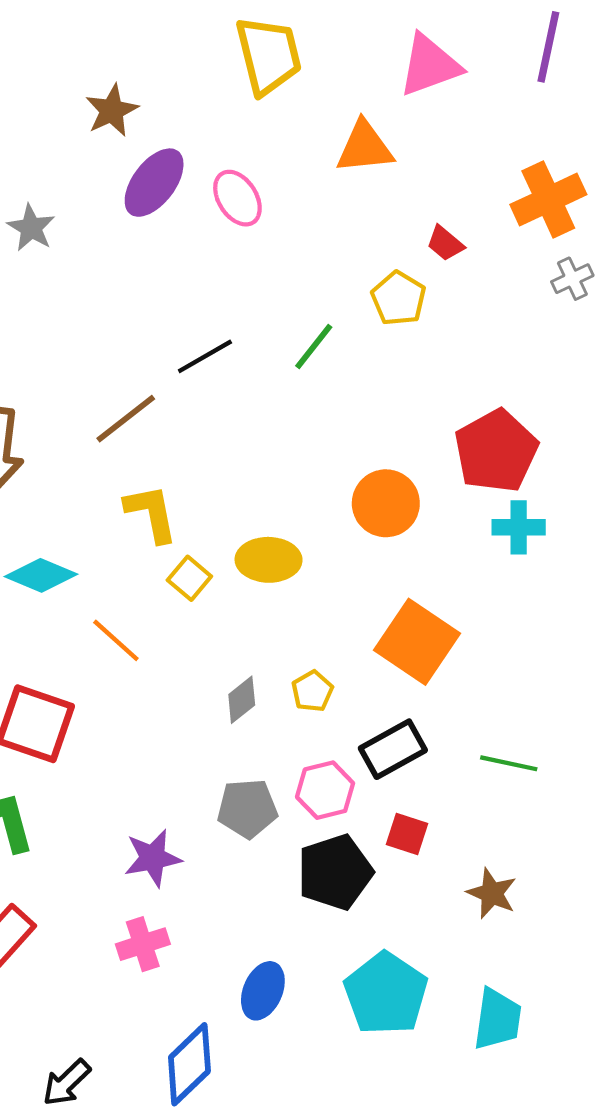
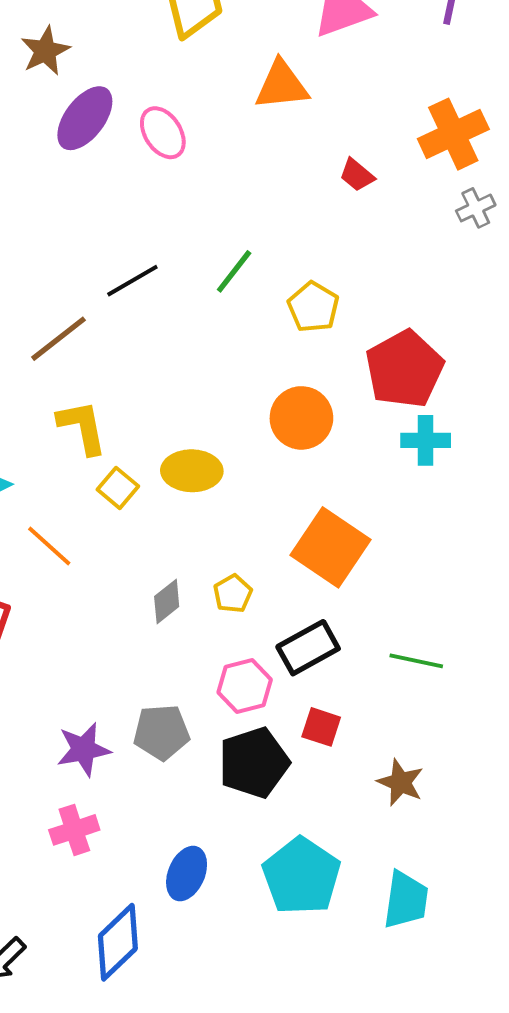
yellow pentagon: (399, 298) -> (313, 307), moved
gray pentagon: (247, 809) -> (161, 732), moved

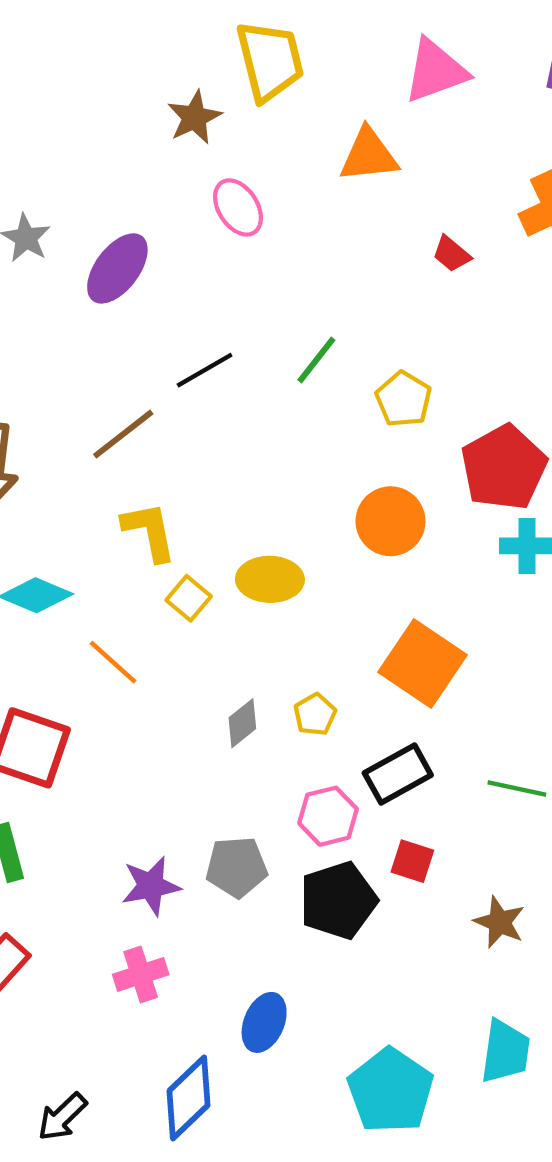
brown star: (45, 51) -> (194, 117), moved
purple ellipse: (85, 118) -> (117, 268), moved
cyan pentagon: (301, 876) -> (391, 1091), moved

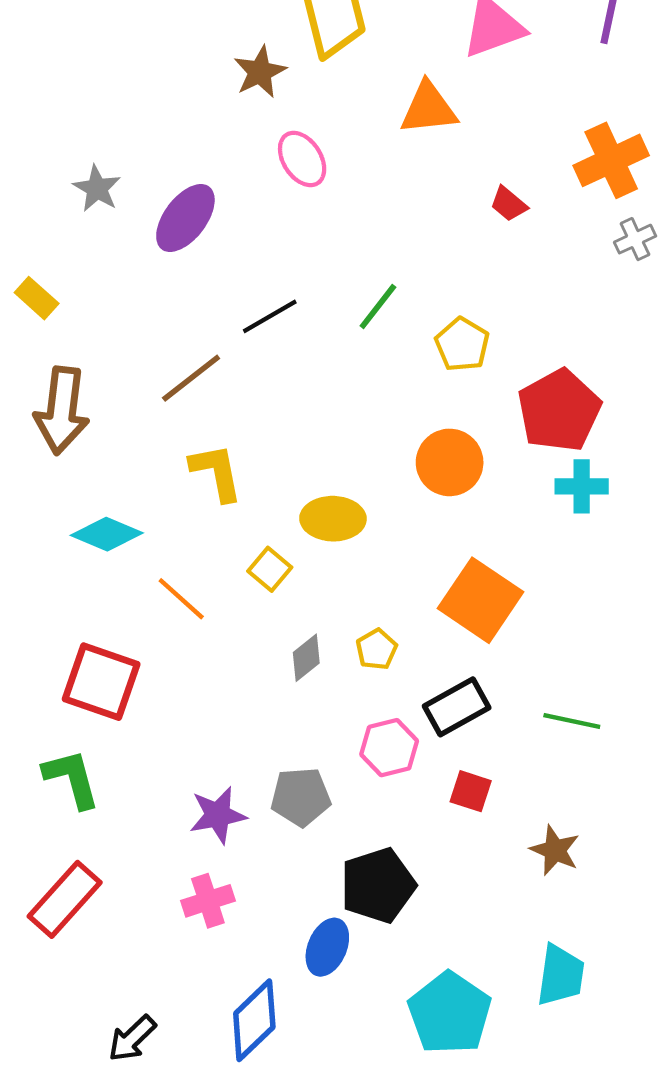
yellow square: (189, 598) -> (270, 569), moved
black pentagon: (338, 900) -> (378, 885), moved

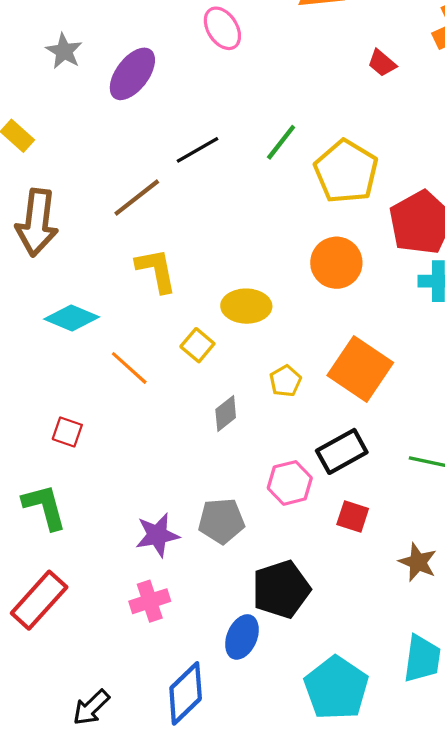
yellow pentagon: (462, 344) -> (346, 172), size x1.5
yellow pentagon: (377, 649) -> (285, 381), moved
red square: (101, 682) -> (67, 432), size x0.5

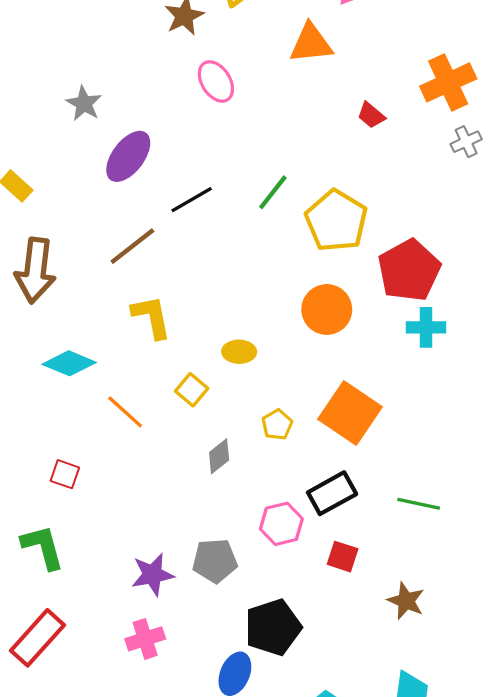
gray star: (64, 51) -> (84, 104), moved
purple ellipse: (132, 74) -> (128, 156), moved
yellow ellipse: (246, 306) -> (239, 352), size x0.7

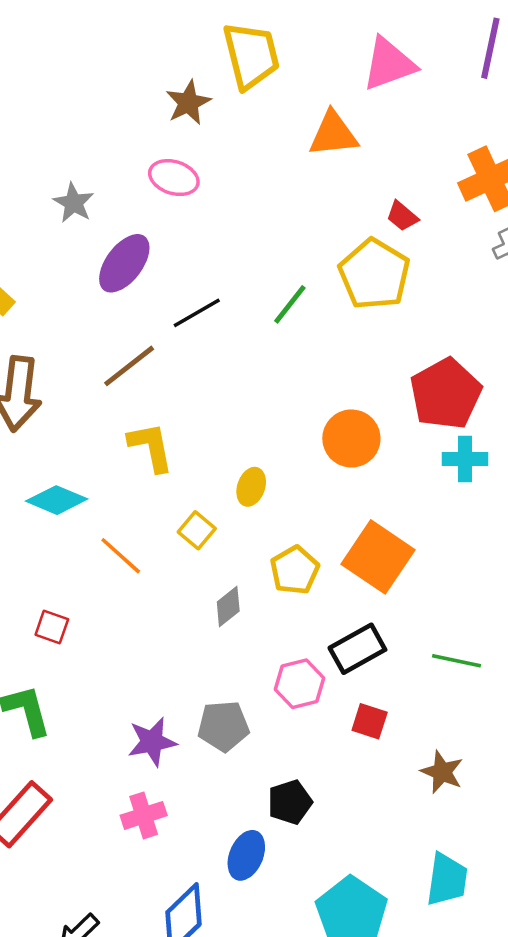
pink ellipse: (216, 81) -> (174, 178), moved, turned -39
yellow pentagon: (336, 221) -> (374, 274), moved
yellow ellipse: (239, 352) -> (251, 487), turned -72
yellow pentagon: (277, 425) -> (295, 570), size x1.4
black pentagon: (273, 627) -> (290, 802), size x0.7

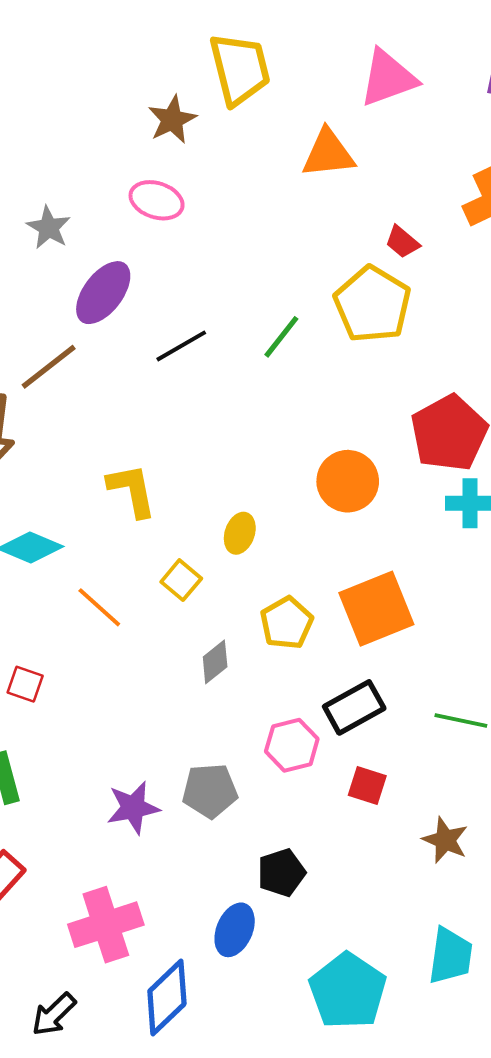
brown line: (129, 366) -> (49, 367), moved
orange square: (378, 557) -> (376, 609), turned 34
pink cross: (144, 815) -> (106, 925), moved, size x1.5

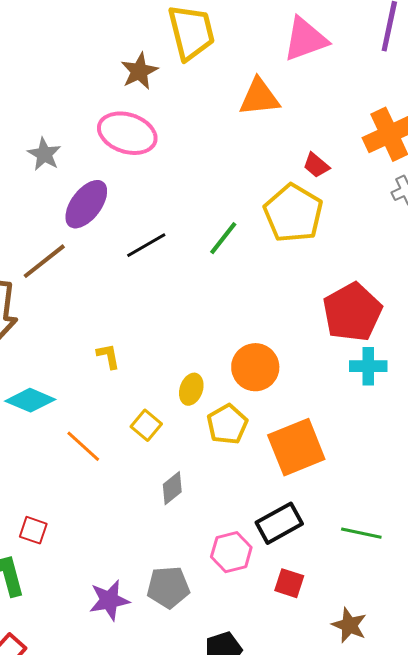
pink ellipse: (157, 200) -> (127, 133), size x1.4
orange circle: (348, 481) -> (255, 367), moved
yellow L-shape: (132, 490) -> (108, 356), size x0.6
yellow pentagon: (287, 623) -> (227, 424), moved
red square: (25, 684) -> (33, 530), moved

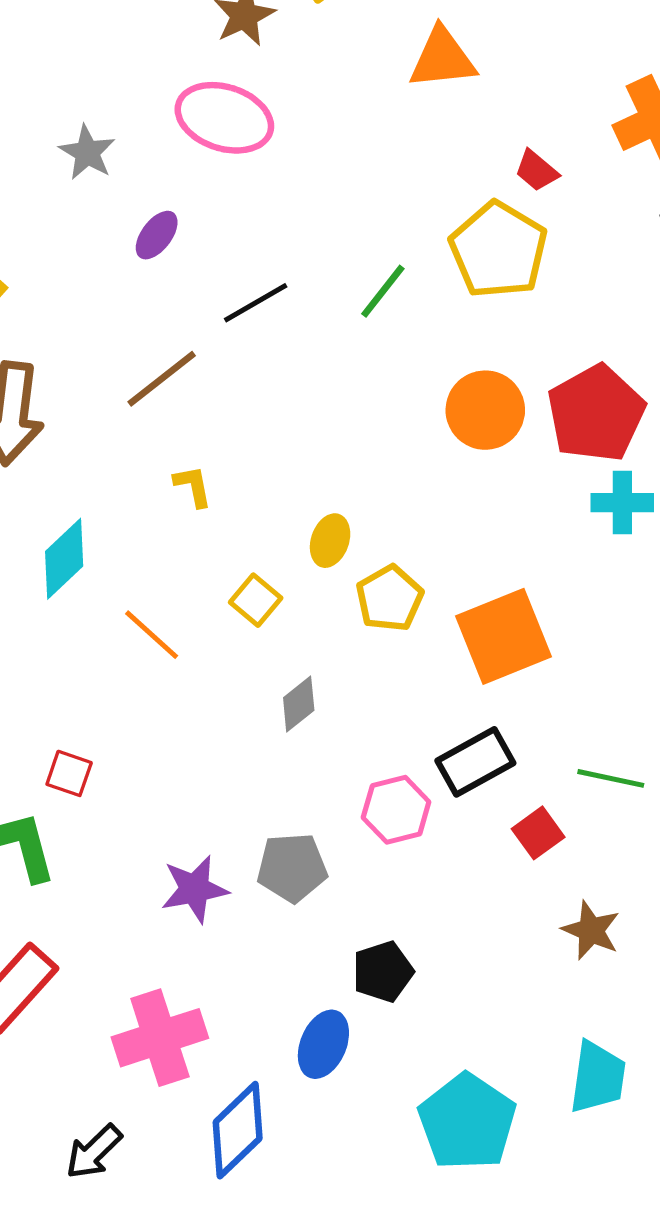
purple ellipse: (86, 204) -> (157, 235), size x0.6
brown line: (44, 261) -> (162, 379), moved
orange circle: (255, 367) -> (485, 410), moved
cyan diamond: (30, 400) -> (64, 559), turned -66
red square: (289, 583) -> (538, 833), moved, turned 36

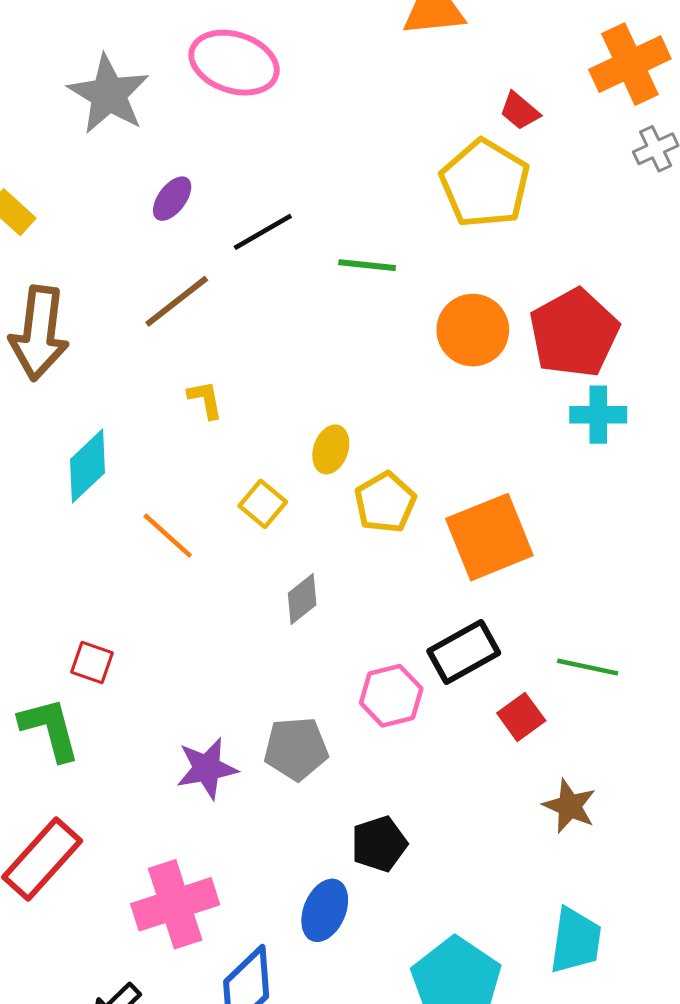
gray star: (87, 152) -> (109, 94), size x1.6
purple ellipse: (157, 235) -> (172, 199), moved
green line: (383, 291) -> (367, 265), moved, turned 58

